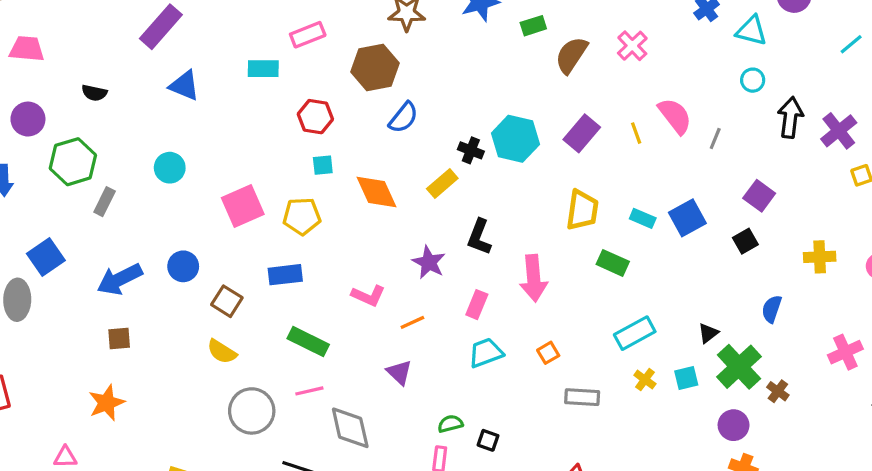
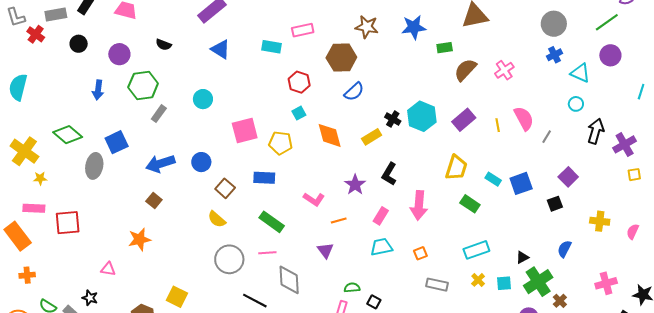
cyan line: (851, 44) -> (641, 92), turned -42
cyan square: (323, 165) -> (299, 113), turned -32
brown square: (119, 338) -> (154, 201), turned 35

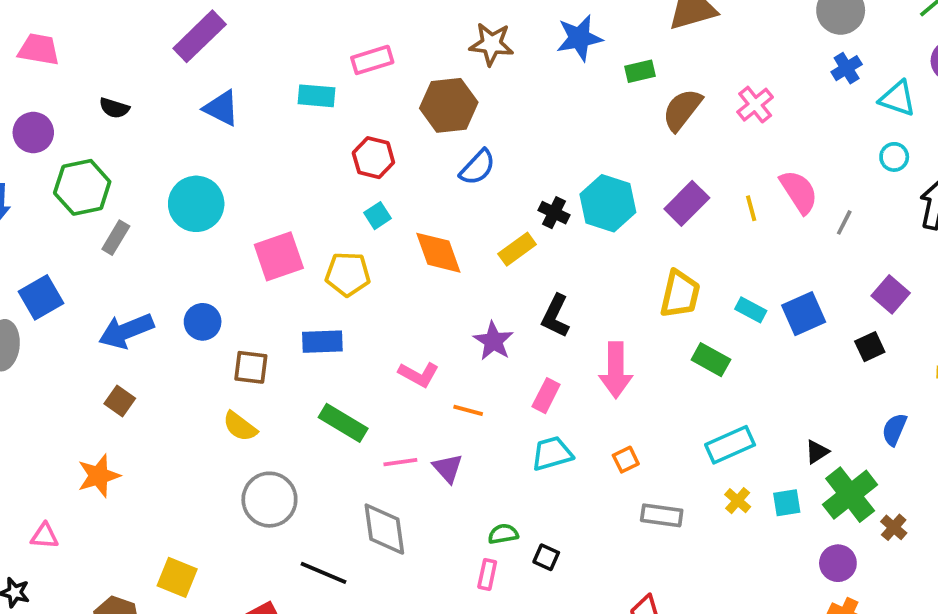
cyan circle: (203, 99) -> (196, 204), size x1.5
brown square: (225, 188) -> (251, 367), turned -30
orange line: (339, 220) -> (468, 410), turned 35
pink line: (267, 253) -> (400, 462), moved

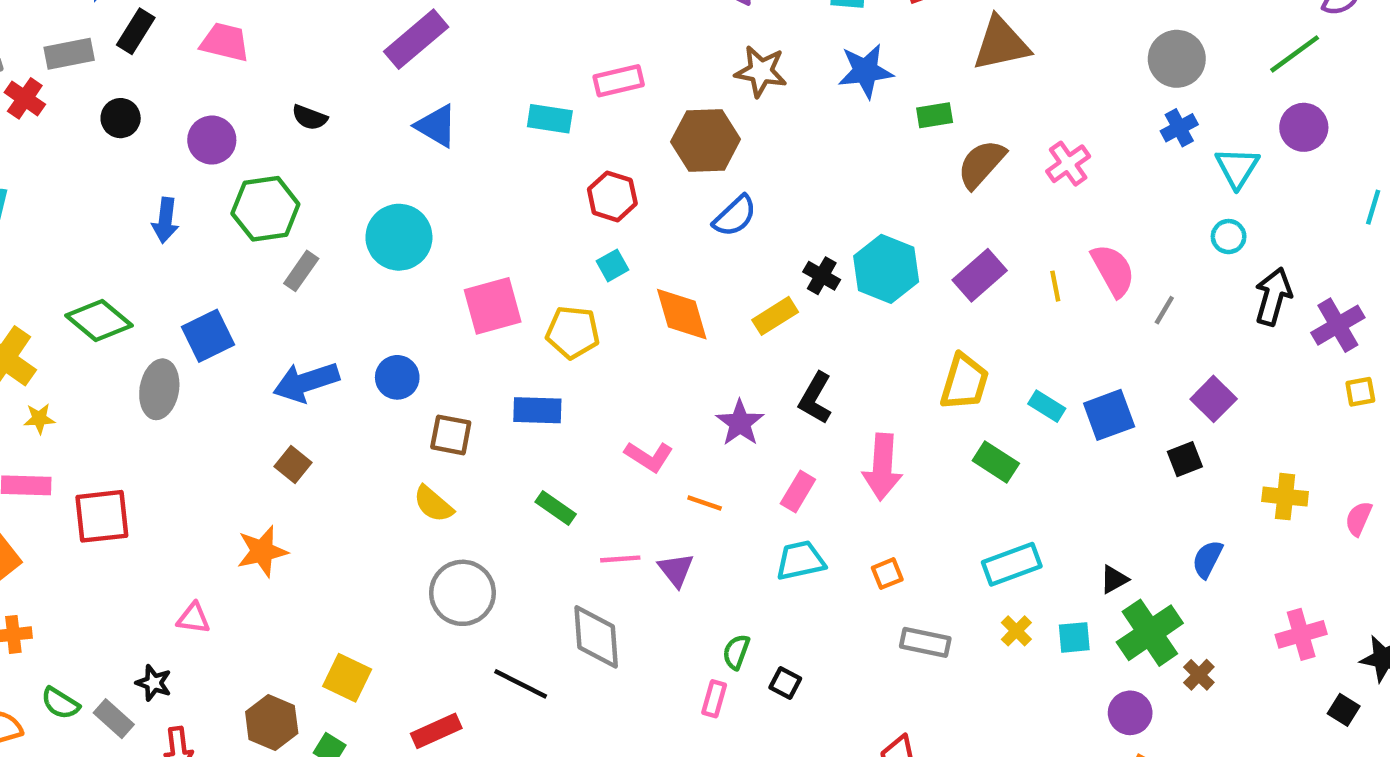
cyan triangle: (898, 98) -> (1237, 168), turned 39
green rectangle: (343, 423) -> (556, 508), size x0.7
green semicircle: (503, 534) -> (736, 652), turned -64

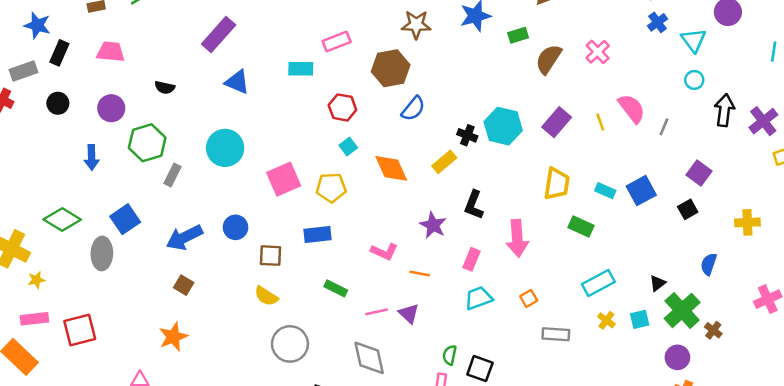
black square: (785, 683) -> (480, 369), size x1.5

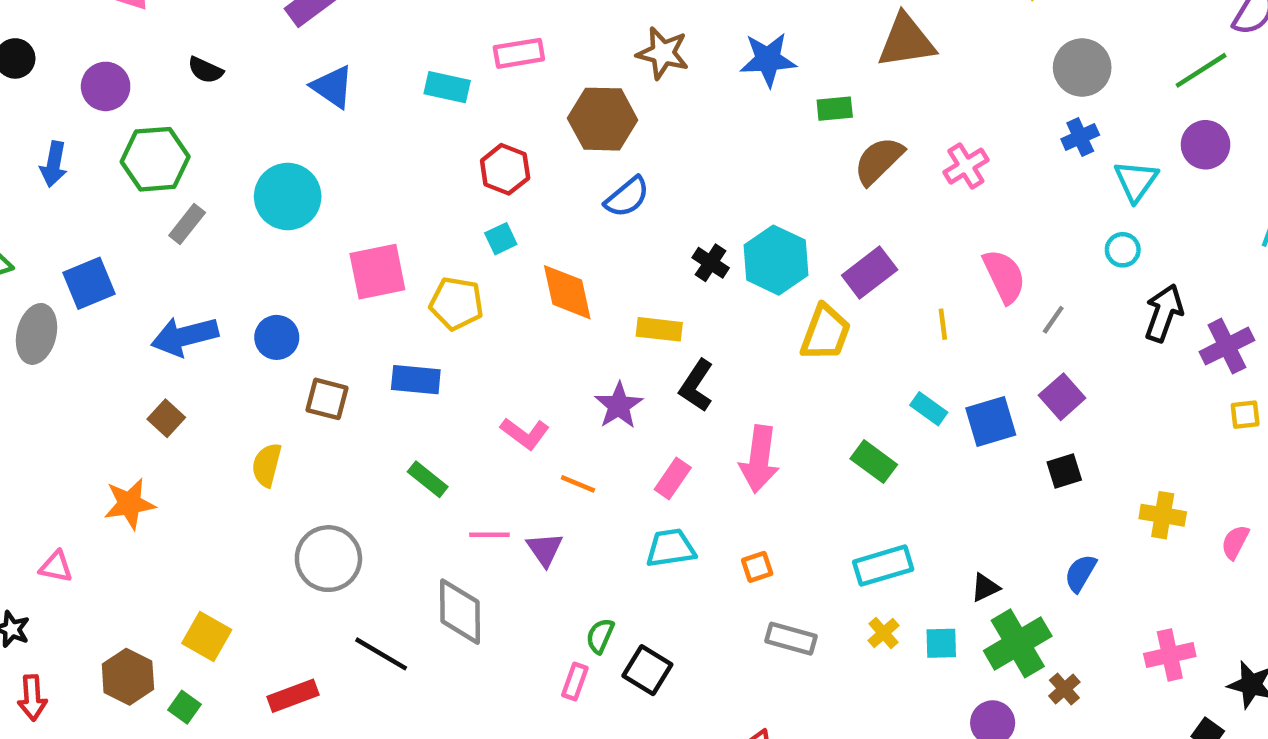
yellow line: (600, 122) -> (943, 324), moved
yellow rectangle: (444, 162) -> (659, 329), moved, turned 35
purple square: (699, 173) -> (1062, 397), moved
yellow trapezoid: (557, 184) -> (825, 333), moved
yellow semicircle: (266, 296) -> (267, 465), moved, turned 60

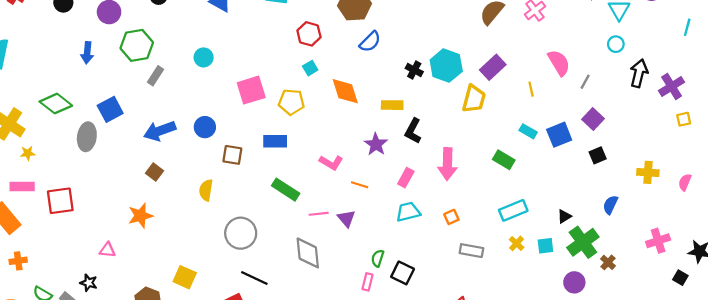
cyan circle: (288, 196) -> (204, 57), size x0.6
green rectangle: (428, 479) -> (286, 190), size x1.4
black line: (381, 654) -> (254, 278), moved

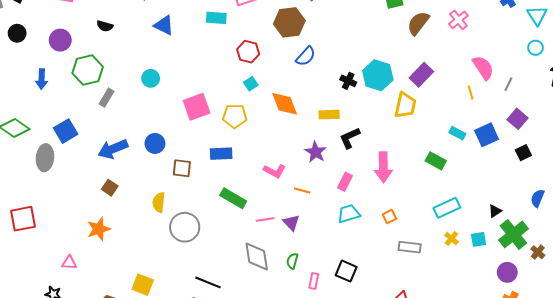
yellow line: (531, 89) -> (471, 93), moved
black L-shape: (413, 131) -> (350, 138), turned 40
gray circle: (241, 233) -> (185, 227), moved
green semicircle: (378, 258) -> (292, 261), moved

